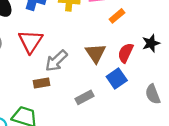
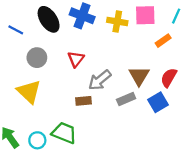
red triangle: (31, 41) -> (76, 59), size x0.7
gray rectangle: (85, 97) -> (126, 99), moved

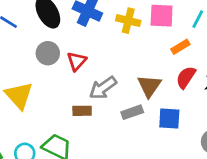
gray circle: (37, 58) -> (48, 53), moved
red semicircle: (169, 78) -> (186, 77), moved
blue square: (158, 102) -> (169, 119), turned 30

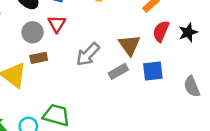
red triangle: (77, 61) -> (57, 24), moved
brown rectangle: (82, 111) -> (39, 58), moved

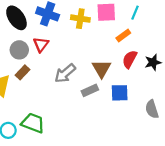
brown rectangle: (39, 58) -> (23, 72), turned -40

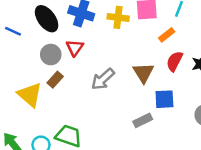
gray rectangle: (90, 90) -> (143, 120), moved

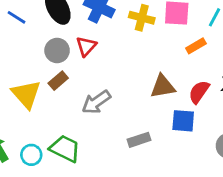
red semicircle: (175, 61) -> (199, 92), moved
brown triangle: (143, 73) -> (163, 86), turned 45
gray arrow: (103, 79) -> (96, 102), moved
gray rectangle: (143, 120) -> (139, 140), moved

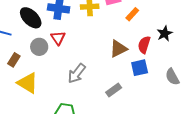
brown rectangle: (58, 81) -> (14, 60), moved

